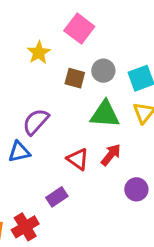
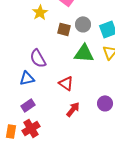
purple semicircle: (36, 122) -> (38, 58), turned -72
red arrow: (111, 155) -> (73, 109), moved
purple rectangle: (57, 197) -> (28, 105), moved

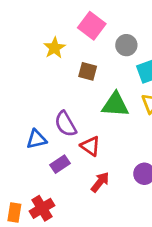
gray circle: (83, 24) -> (126, 45), moved
purple semicircle: (38, 58) -> (66, 124), moved
purple rectangle: (28, 105) -> (60, 164), moved

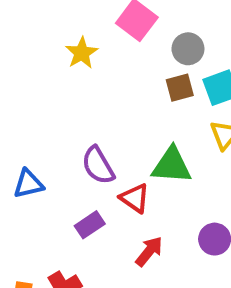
brown square: (88, 71) -> (180, 88), moved, turned -30
green triangle: (115, 105) -> (172, 165), moved
blue triangle: (36, 139) -> (28, 184), moved

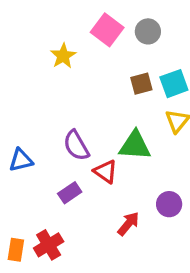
gray circle: (188, 49) -> (148, 31), moved
red arrow: (149, 251) -> (128, 224), moved

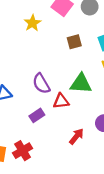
brown square: (141, 84) -> (74, 42), moved
red triangle: (106, 172) -> (61, 101), turned -42

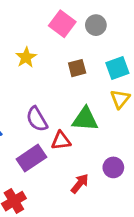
yellow star: (32, 23) -> (26, 57), moved
purple rectangle: (37, 115) -> (31, 158), size x1.5

